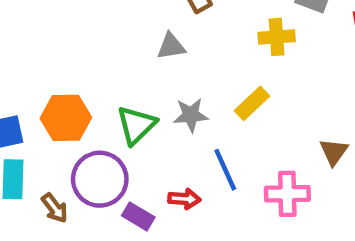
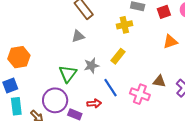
orange hexagon: (66, 118) -> (19, 57), moved
brown triangle: (334, 152) -> (159, 81), moved, turned -48
pink cross: (287, 194) -> (140, 94), turned 30

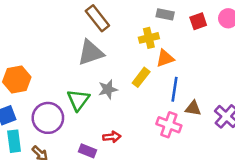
gray triangle: (78, 36) -> (91, 53), size x1.6
orange triangle: (170, 42) -> (165, 58), moved
blue line: (111, 88) -> (174, 89), moved, turned 42
purple circle: (55, 100) -> (48, 118), moved

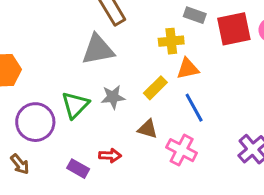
red square: (198, 21) -> (234, 29), size x1.6
blue line: (174, 89) -> (194, 108), turned -45
brown triangle: (193, 108) -> (148, 129), moved

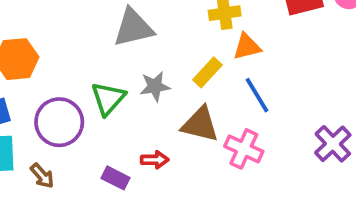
brown triangle: (148, 129) -> (200, 124), size x1.5

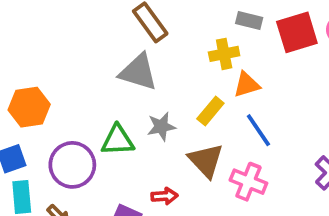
gray triangle: (133, 28) -> (138, 72), turned 33
green triangle: (108, 98) -> (118, 140), turned 48
brown triangle: (200, 124) -> (206, 160), turned 36

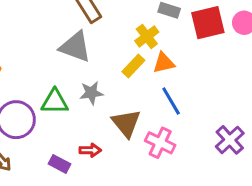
yellow cross: (224, 54) -> (147, 36), turned -30
yellow rectangle: (210, 111) -> (133, 66), moved

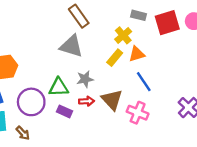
red arrow: (90, 150) -> (87, 101), moved
purple rectangle: (59, 164) -> (65, 111), moved

